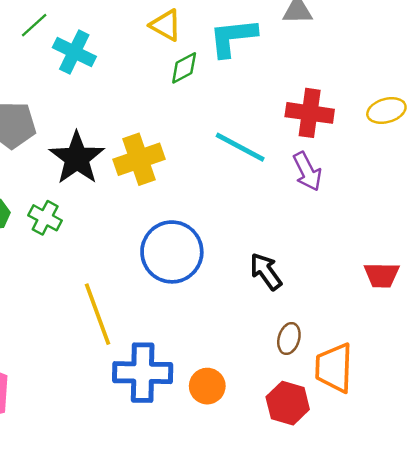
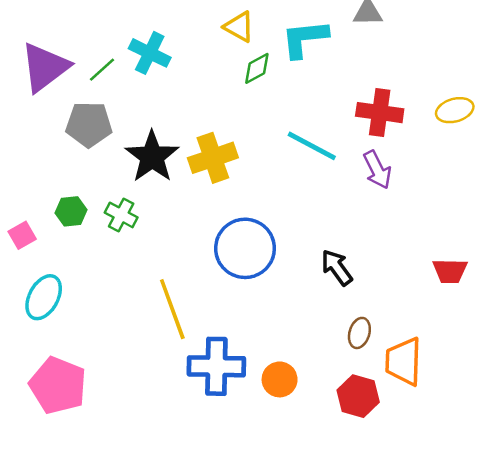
green line: (34, 25) -> (102, 70), moved

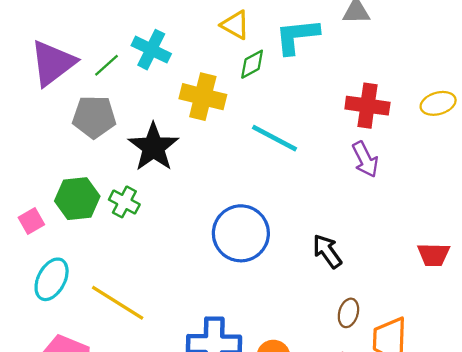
cyan line: (312, 146) -> (274, 138), moved
yellow cross: (213, 158) -> (203, 97), moved, turned 33
green hexagon: (71, 211) -> (77, 199), size x1.5
yellow line: (172, 309) -> (118, 303), moved, turned -38

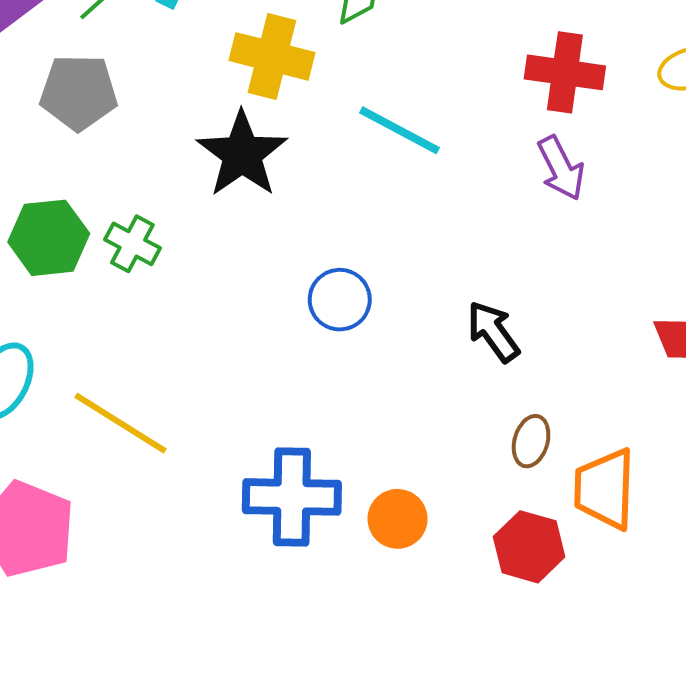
black star: (153, 147) -> (242, 154), moved
blue circle: (241, 233) -> (340, 300), size x0.6

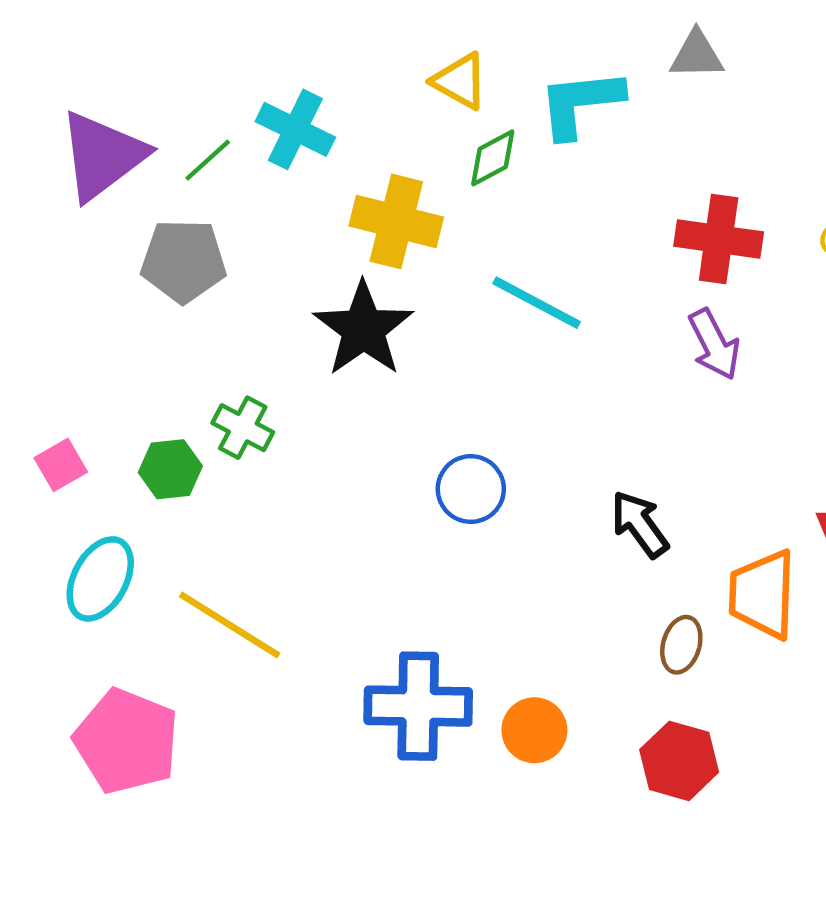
green hexagon: (49, 238) -> (170, 469), moved, size x0.7
orange trapezoid: (605, 489) -> (762, 594), moved

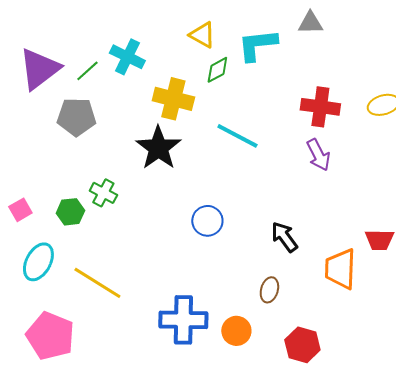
brown ellipse: (681, 645) -> (269, 290), moved

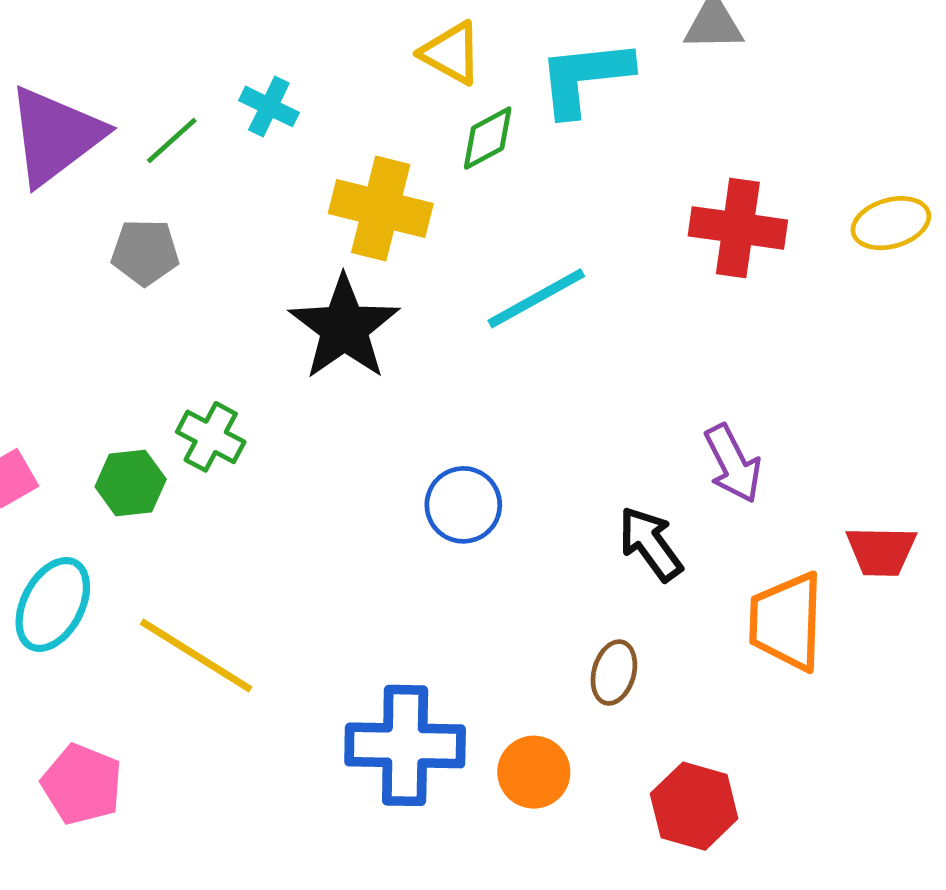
cyan cross: (127, 57) -> (269, 106), size x0.7
gray pentagon: (76, 117) -> (145, 252), size x0.7
cyan line: (237, 136) -> (536, 298), turned -57
purple arrow: (318, 155) -> (733, 464), moved
pink pentagon: (50, 336) -> (82, 784), size x0.7

